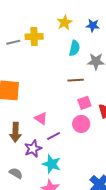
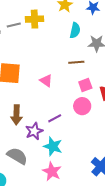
pink triangle: (41, 118) -> (46, 81), moved
gray semicircle: (16, 173) -> (17, 156), size x1.5

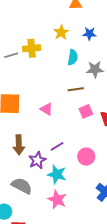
pink circle: (82, 106) -> (86, 157), moved

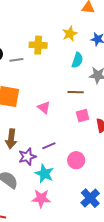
gray line: (11, 55) -> (16, 60), moved
pink star: (57, 199) -> (41, 198), turned -30

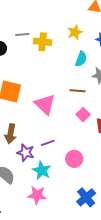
gray line: (16, 60) -> (22, 35), moved
pink triangle: (44, 107) -> (45, 104), size x1.6
pink square: (83, 116) -> (83, 115), turned -32
purple star: (27, 157) -> (26, 153), turned 30

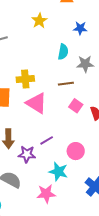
yellow star: (75, 32) -> (39, 21), moved
yellow cross: (43, 42) -> (25, 79), moved
cyan star: (42, 170) -> (58, 172), moved

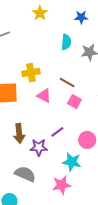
brown line: (66, 84) -> (67, 83), moved, turned 42
pink triangle: (36, 103) -> (44, 96), size x0.7
pink square: (76, 106) -> (74, 102), moved

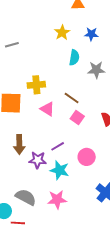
yellow star: (40, 13) -> (62, 33), moved
cyan star: (72, 162) -> (60, 170), moved
gray semicircle: (25, 174) -> (26, 197), moved

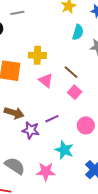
brown arrow: (19, 144) -> (14, 113), turned -78
pink circle: (87, 157) -> (86, 125), moved
cyan star: (60, 170) -> (64, 150), moved

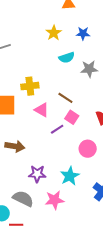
cyan semicircle: (78, 32) -> (67, 58), turned 63
purple line: (52, 119) -> (57, 129), moved
purple star: (31, 130) -> (37, 174), moved
cyan star: (64, 150) -> (70, 176), turned 30

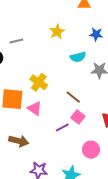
yellow star: (54, 33) -> (57, 32), moved
yellow cross: (30, 86) -> (39, 82), turned 36
pink triangle: (42, 110) -> (35, 108), moved

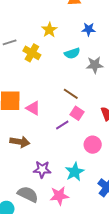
yellow cross: (39, 82) -> (32, 53), moved

